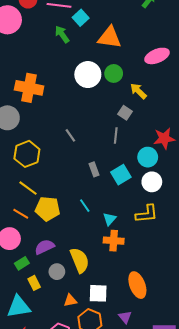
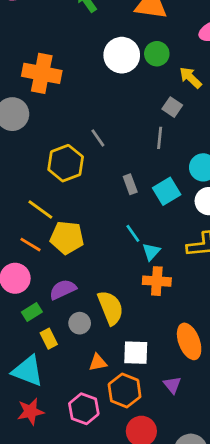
yellow hexagon: (27, 154) -> (66, 163), moved
cyan line: (85, 206) -> (133, 233), moved
cyan triangle: (19, 307) -> (28, 371), turned 30

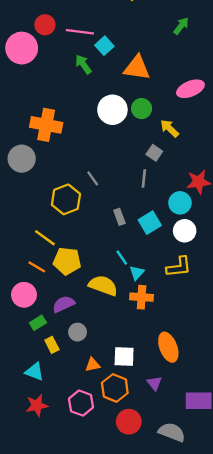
yellow semicircle: (111, 308) -> (103, 285), moved, turned -48
cyan triangle: (28, 371) -> (34, 372), size x0.7

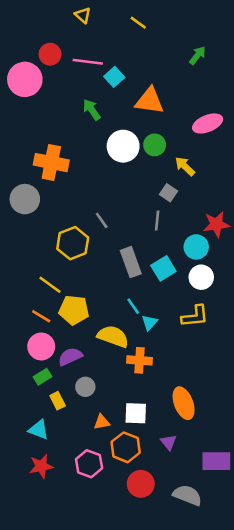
green arrow: (83, 64) -> (92, 110), moved
gray rectangle: (119, 217) -> (131, 262), size x1.6
pink circle: (24, 295) -> (41, 346), moved
orange cross: (142, 297) -> (139, 360), moved

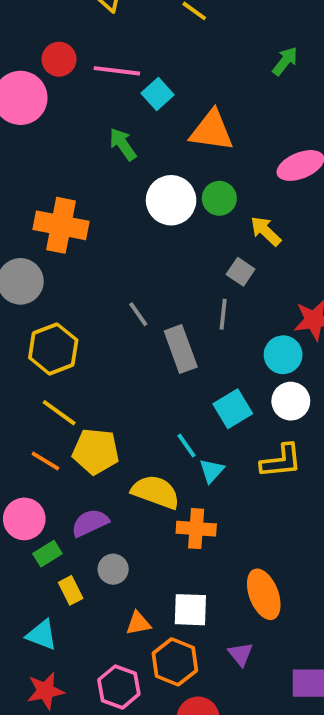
yellow hexagon: (73, 243) -> (53, 349), moved
gray rectangle: (131, 262) -> (181, 349), moved
cyan square: (163, 268) -> (233, 409), moved
pink circle: (41, 346) -> (24, 519), moved

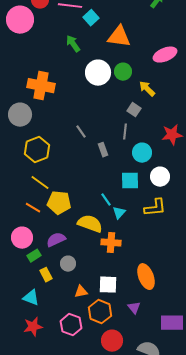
gray rectangle: (181, 349) -> (103, 150), size x0.6
cyan circle: (283, 355) -> (142, 153), moved
cyan square: (233, 409) -> (130, 181), turned 30

